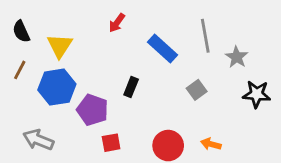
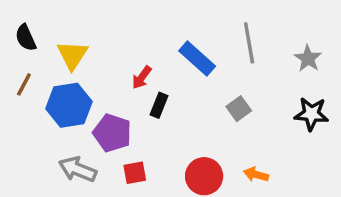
red arrow: (117, 23) -> (142, 77), moved
gray star: (237, 57) -> (308, 58), moved
gray arrow: (38, 140) -> (78, 169), moved

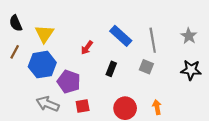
gray line: (249, 43) -> (153, 40), moved
black rectangle: (159, 105) -> (111, 69), moved
gray square: (239, 109) -> (146, 67), turned -32
orange arrow: (256, 174) -> (157, 107), turned 64

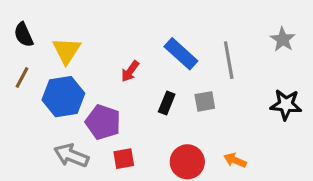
gray star: (189, 36) -> (283, 39), moved
gray square: (146, 67) -> (205, 101), moved, turned -32
orange arrow: (157, 107) -> (235, 160), turned -56

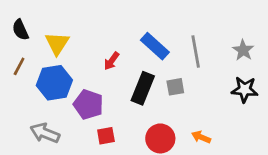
gray star: (283, 39) -> (243, 50), moved
black rectangle: (167, 103) -> (143, 88), size x1.6
gray arrow: (71, 155) -> (45, 133), moved

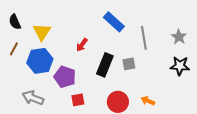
blue rectangle: (155, 46) -> (114, 22), moved

